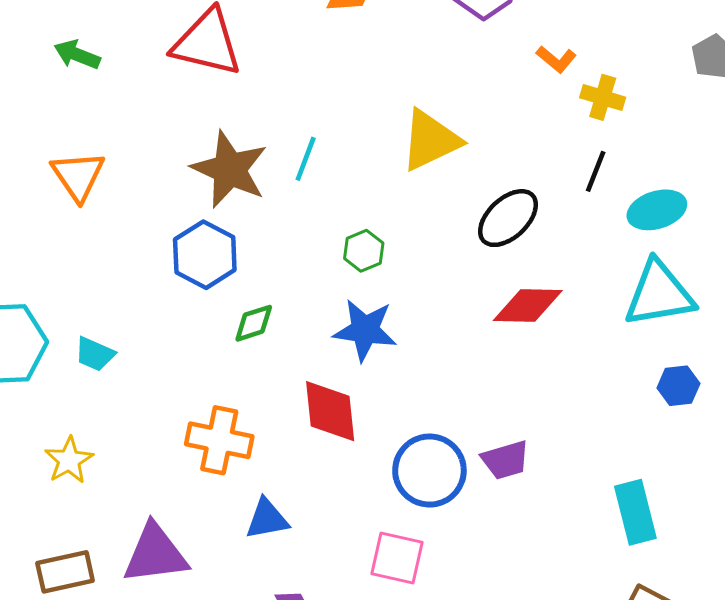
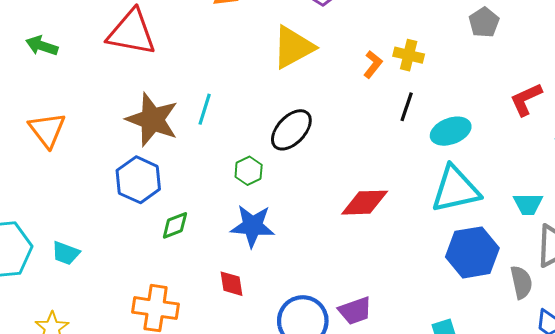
orange L-shape: (556, 59) -> (373, 64), moved, turned -88
yellow triangle: (430, 140) -> (293, 47), moved
black ellipse: (508, 218) -> (291, 130), moved
blue hexagon: (678, 386) -> (472, 252), size x1.8
red diamond: (330, 411) -> (232, 284), size x0.6

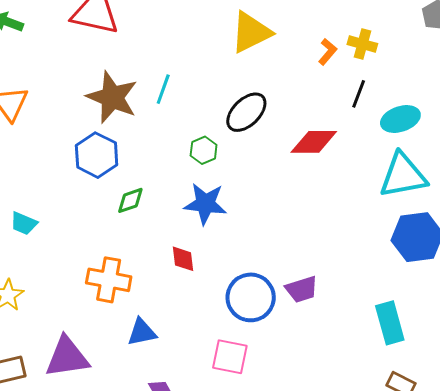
red diamond: (365, 203) -> (314, 142), moved

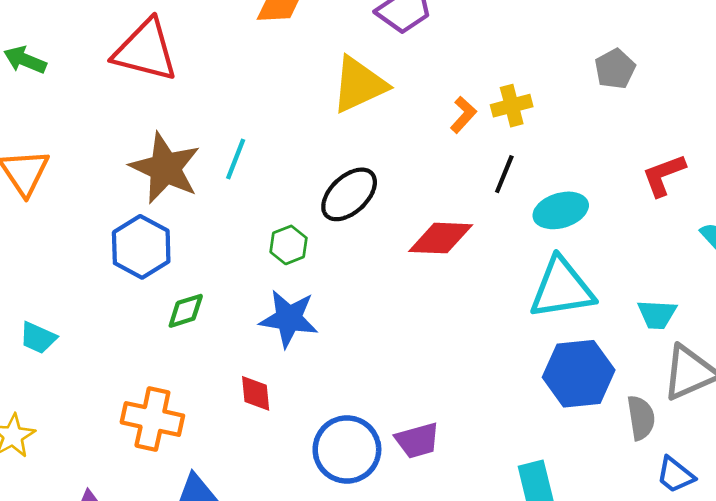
yellow cross: (362, 44) -> (512, 106), turned -32

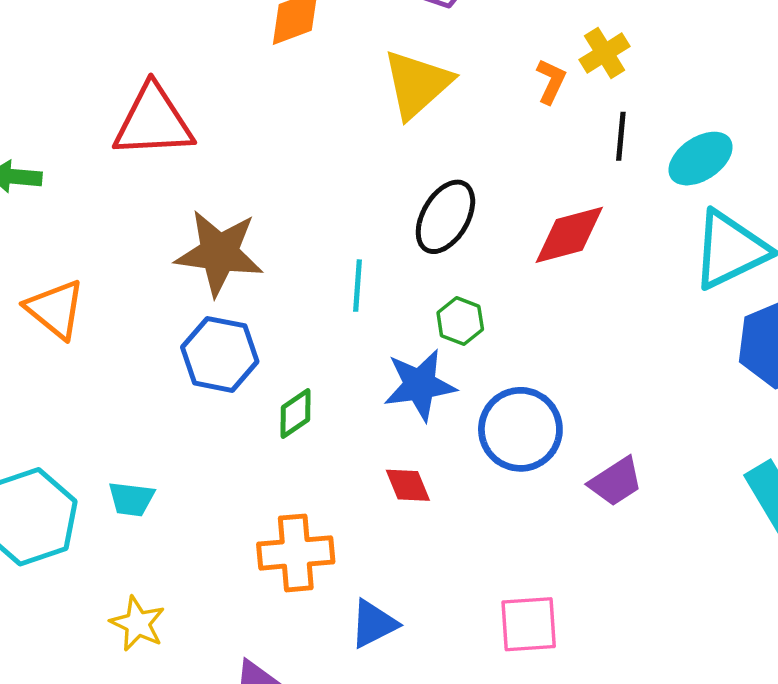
cyan line: (236, 159) -> (358, 286), moved
green hexagon: (288, 245) -> (460, 321), moved
blue circle: (347, 449) -> (520, 429), moved

